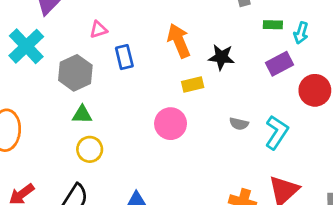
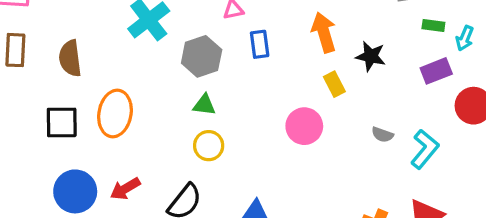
yellow rectangle: (193, 85) -> (334, 84), turned 70

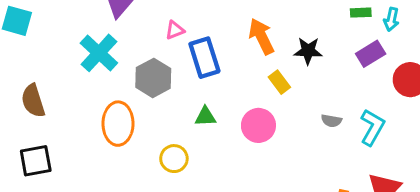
blue rectangle: (260, 44) -> (204, 58), size x1.5
green triangle: (204, 105) -> (205, 116), moved
orange ellipse: (115, 114) -> (118, 124), moved

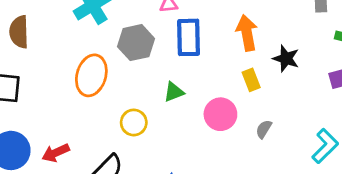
green triangle: (205, 116) -> (174, 92), turned -35
gray semicircle: (331, 121) -> (264, 129), moved, turned 96

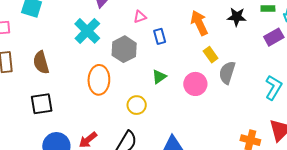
blue rectangle: (189, 37) -> (160, 36), size x0.6
black star: (286, 59) -> (237, 17), moved
gray semicircle: (264, 129) -> (227, 73), moved, size x1.6

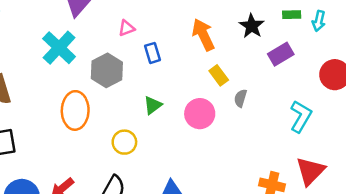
black star: (237, 17) -> (252, 26), turned 30
purple rectangle: (274, 37) -> (281, 54), moved
gray semicircle: (227, 73) -> (240, 98), size x0.6

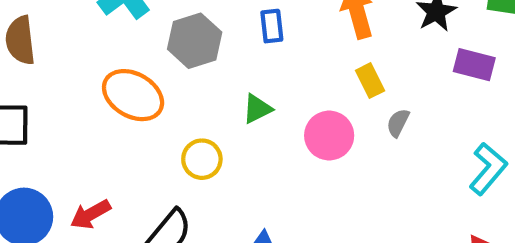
purple rectangle: (281, 54) -> (474, 65), turned 35
orange ellipse: (75, 110) -> (133, 95), turned -72

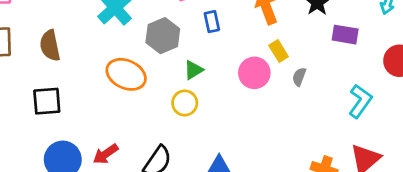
green triangle: (257, 109) -> (193, 70), moved
pink circle: (329, 136) -> (254, 73), moved
yellow circle: (202, 159) -> (185, 103), moved

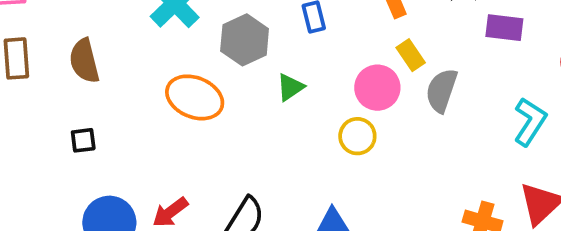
gray semicircle: (299, 77) -> (442, 90), size x1.6
black square: (47, 101) -> (83, 140), size x0.6
yellow circle: (185, 103) -> (357, 136), moved

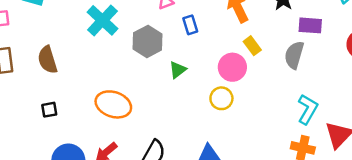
gray semicircle: (442, 90) -> (294, 55), moved
orange ellipse: (195, 97) -> (113, 104), moved
cyan L-shape: (530, 122) -> (308, 109), moved

